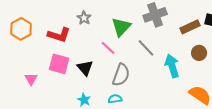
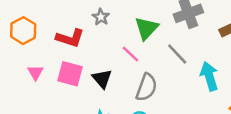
pink triangle: (31, 79) -> (36, 72), moved

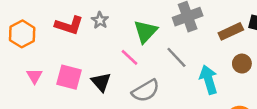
red L-shape: (70, 38) -> (69, 25), moved
gray semicircle: (146, 87) -> (146, 91), turned 40

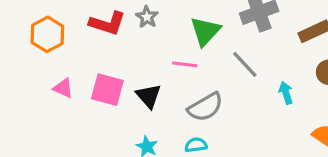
pink line: (130, 57) -> (185, 64), turned -36
pink triangle: (34, 76) -> (63, 88), turned -35
cyan arrow: (209, 80) -> (286, 93), size x0.6

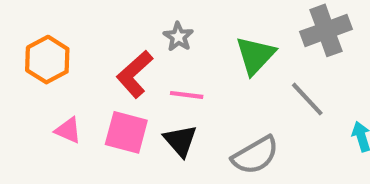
red L-shape: (107, 23) -> (135, 74), moved, turned 120
pink line: (185, 64) -> (187, 95), moved

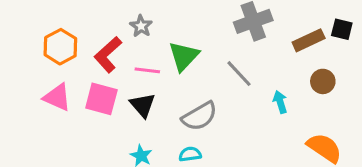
green triangle: (255, 55) -> (184, 56), moved
orange hexagon: (47, 60) -> (60, 47), moved
pink triangle: (68, 130) -> (57, 97), size x1.4

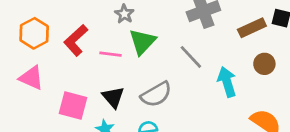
gray star: (141, 26) -> (124, 14), moved
pink square: (101, 99) -> (73, 105), moved
cyan arrow: (280, 102) -> (227, 82), size x1.5
black triangle: (143, 105) -> (113, 97), moved

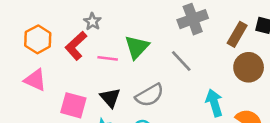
gray star: (124, 14) -> (92, 22), moved
brown rectangle: (252, 28) -> (237, 34), turned -35
brown circle: (264, 64) -> (249, 67), size x1.5
cyan arrow: (227, 82) -> (214, 103), moved

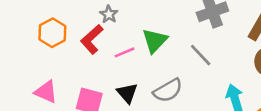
pink line: (108, 58) -> (125, 52), turned -30
pink triangle: (35, 80) -> (46, 92), moved

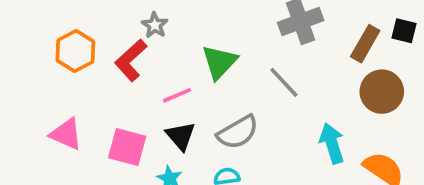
pink line: (125, 52) -> (177, 95), moved

